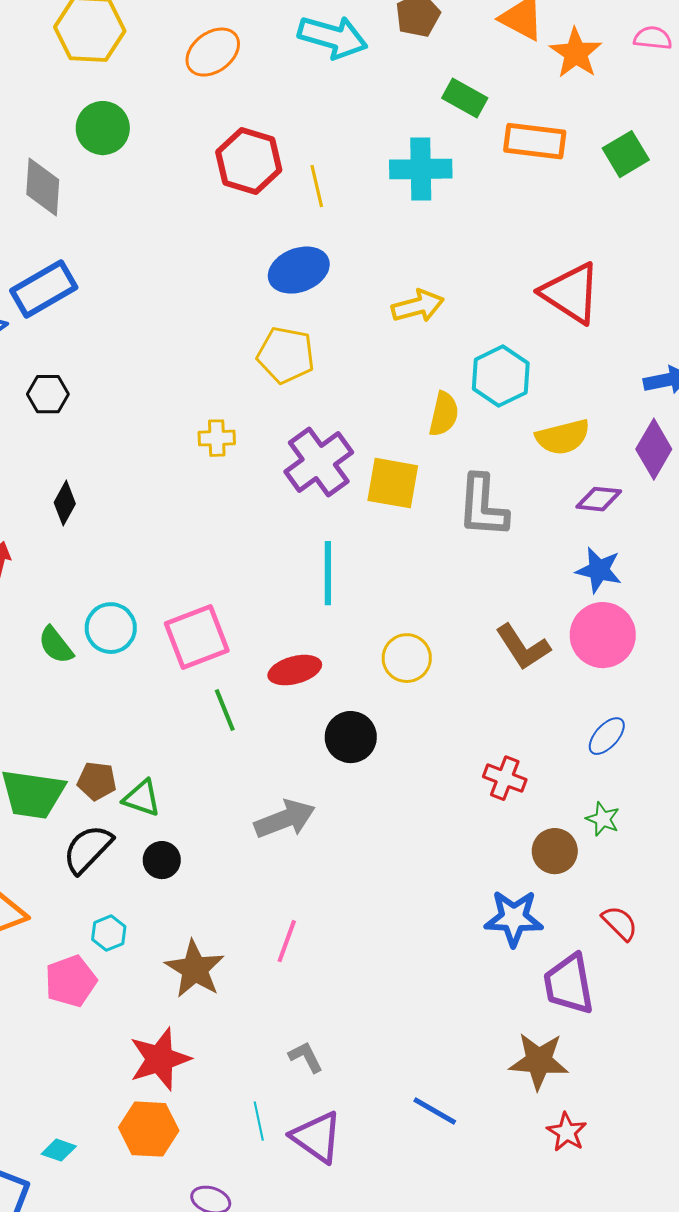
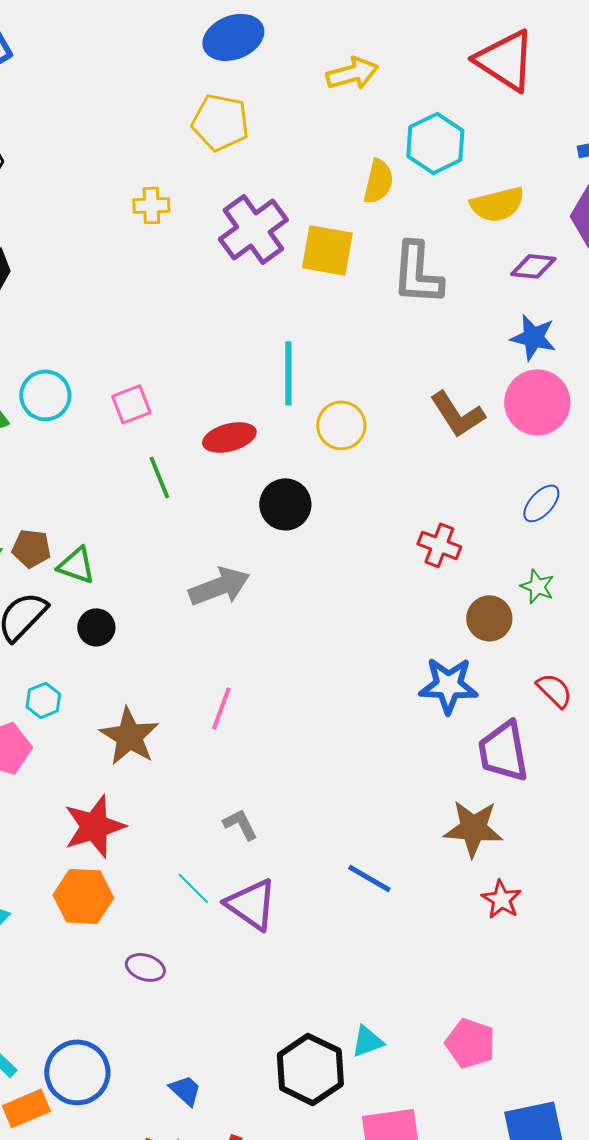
cyan line: (328, 573) -> (288, 373), moved
pink square: (197, 637) -> (131, 404), size x0.6
cyan line: (259, 1121) -> (193, 888), turned -33

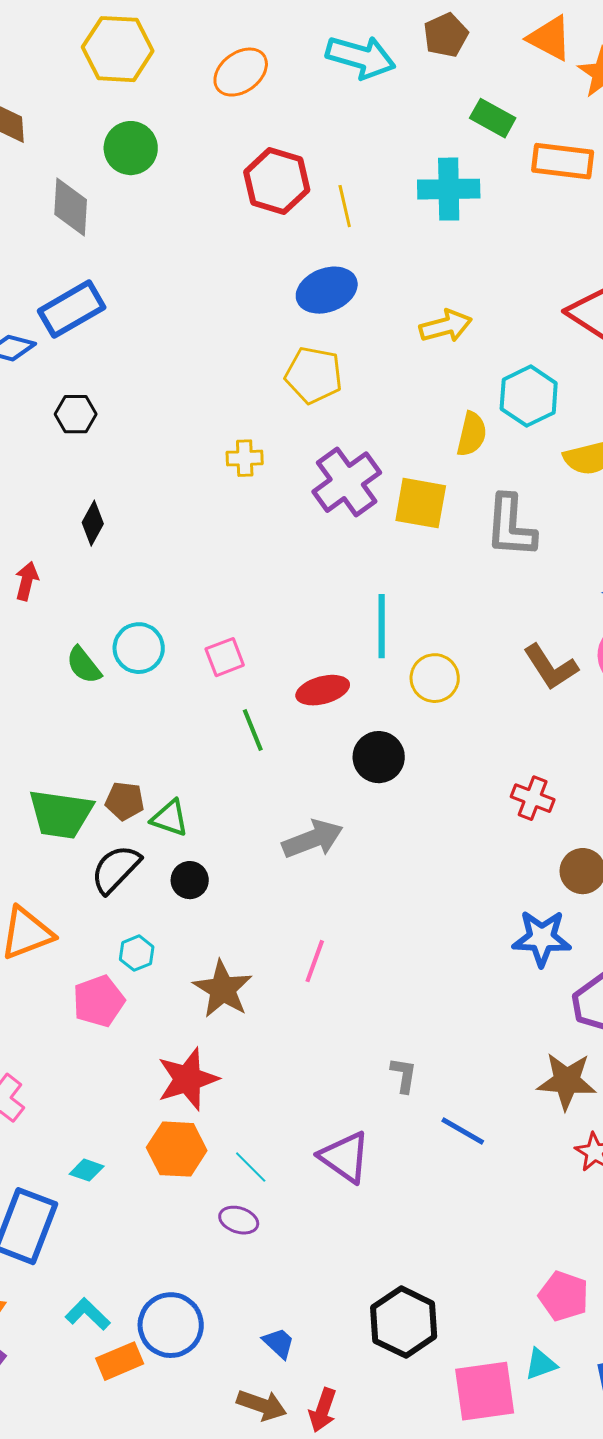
gray L-shape: (240, 824) -> (404, 1075), moved, turned 36
cyan line: (193, 888) -> (251, 1167), moved
cyan triangle: (367, 1041) -> (541, 1364), moved

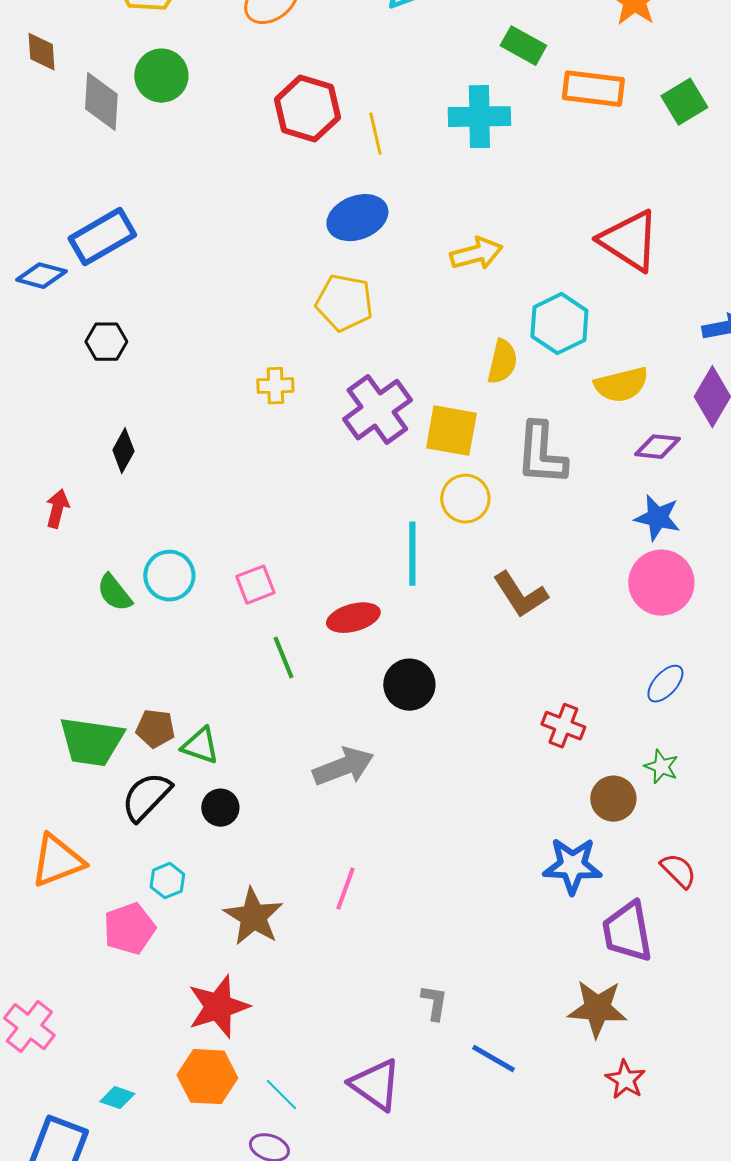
gray diamond: (71, 207) -> (101, 102), moved
brown L-shape: (551, 667) -> (520, 595), moved
yellow circle: (435, 678) -> (465, 499), moved

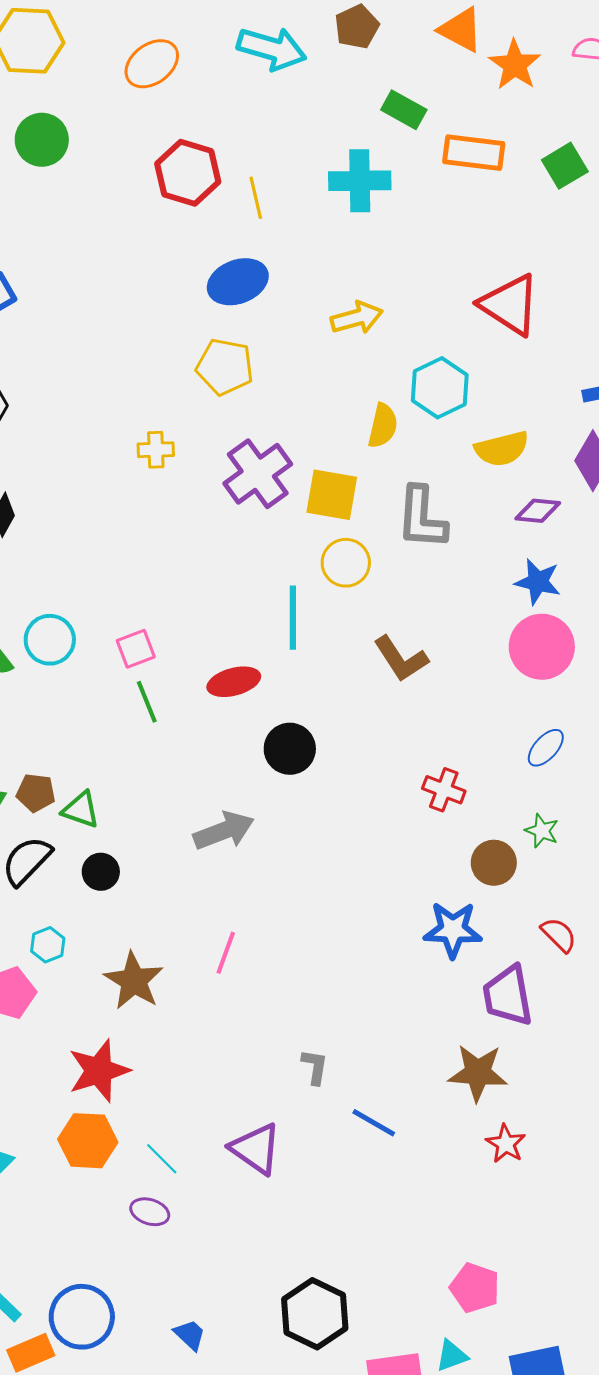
green line: (283, 658) -> (147, 702), moved

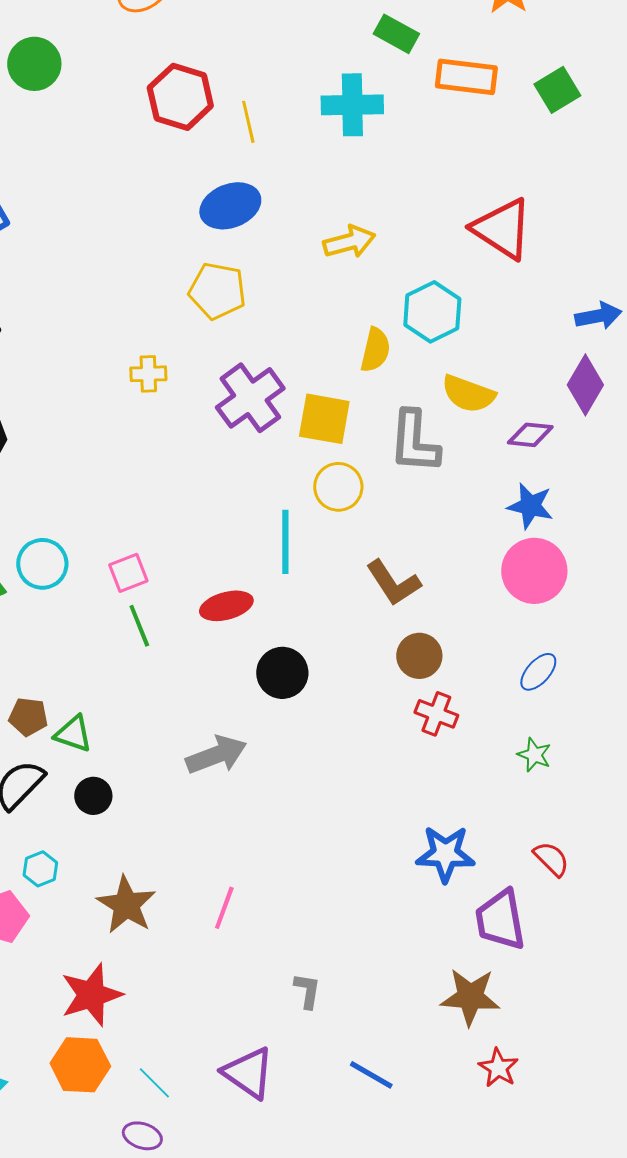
yellow semicircle: (502, 449) -> (468, 394), moved, turned 34
brown circle: (494, 863) -> (419, 656), moved
pink line: (226, 953) -> (224, 908), moved
blue line: (374, 1123) -> (371, 1075), moved

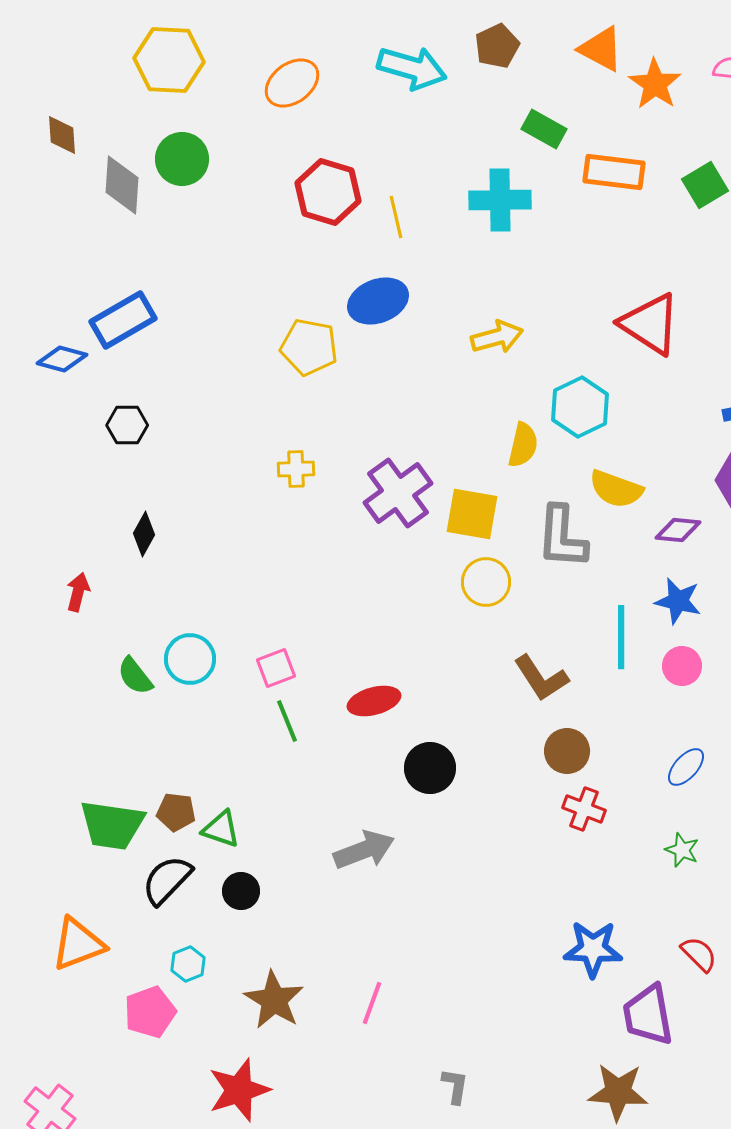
yellow pentagon: (217, 291) -> (309, 347), moved
cyan line: (285, 542) -> (621, 637), moved
pink circle: (534, 571) -> (682, 666), size x0.6

